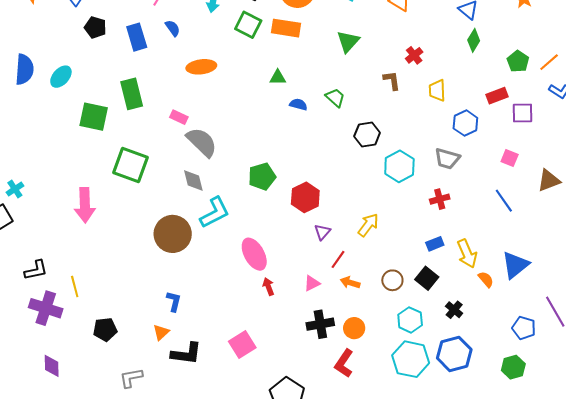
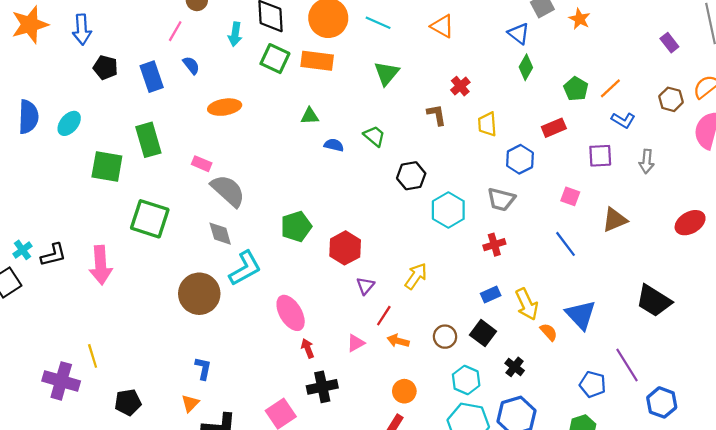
purple square: (523, 113) -> (600, 156), moved
blue triangle: (515, 265) -> (581, 315), turned -32
black L-shape: (36, 270) -> (53, 255), moved
black cross: (320, 324) -> (322, 387), moved

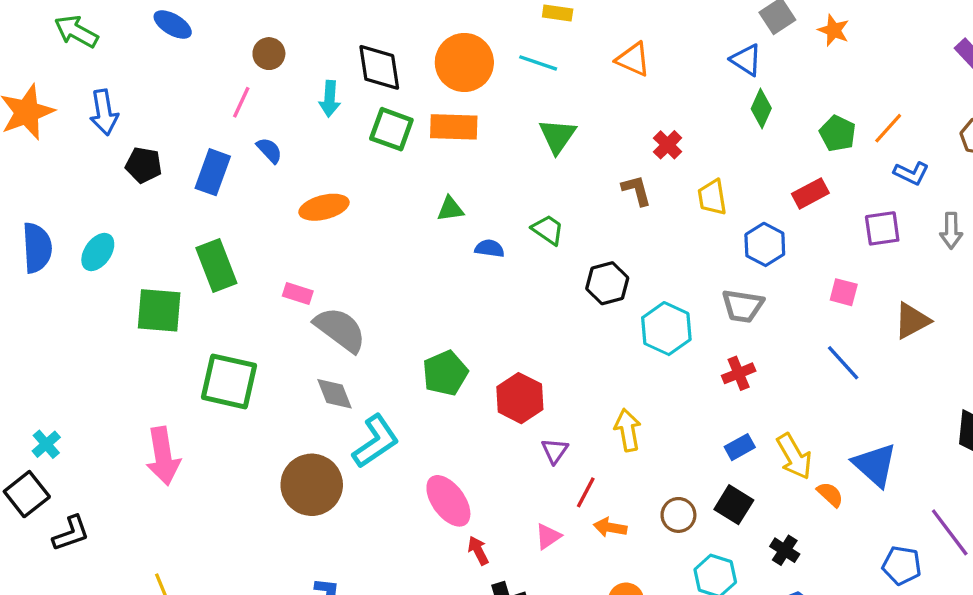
blue rectangle: (152, 77) -> (213, 172), turned 44
black L-shape: (53, 255) -> (71, 533), moved
yellow arrow: (416, 276) -> (628, 430), turned -40

